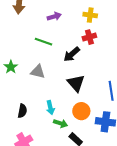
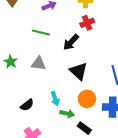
black semicircle: (22, 111) -> (27, 105), turned 48

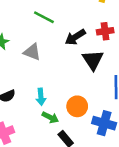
red cross: (87, 23) -> (105, 31), moved
black triangle: (79, 71) -> (93, 60), moved

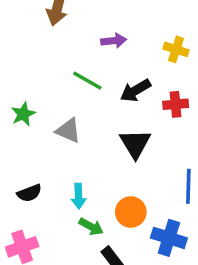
black arrow: (75, 37) -> (135, 90), moved
black triangle: (93, 60) -> (135, 144), moved

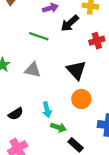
black arrow: (135, 90) -> (70, 23), moved
orange circle: (131, 212) -> (81, 99), moved

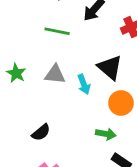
cyan arrow: (47, 110) -> (84, 84), moved
green arrow: (58, 127) -> (106, 134), moved

